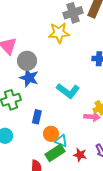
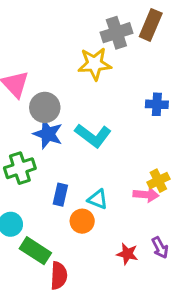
cyan L-shape: (68, 91) -> (93, 135), moved
cyan triangle: (61, 141) -> (98, 199), moved
green rectangle: (55, 153) -> (35, 251), moved, turned 66

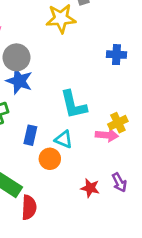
cyan L-shape: (93, 135) -> (73, 105), moved, turned 40

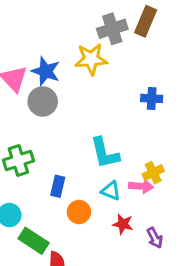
blue star: (19, 81) -> (46, 71), moved
cyan triangle: (64, 139) -> (111, 191), moved
red star: (90, 188) -> (123, 224), moved

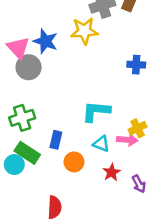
gray circle: (43, 101) -> (29, 67), moved
cyan L-shape: (105, 153) -> (96, 111), turned 108
red star: (123, 224) -> (112, 172), turned 30
green rectangle: (34, 241) -> (27, 153), moved

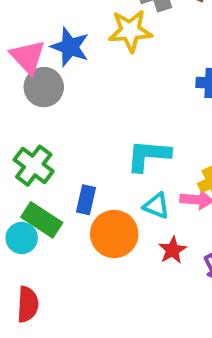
green cross: (22, 118) -> (34, 166), turned -35
orange circle: (74, 162) -> (114, 234), size x1.5
red semicircle: (54, 207) -> (28, 304), moved

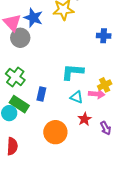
orange circle: (114, 234) -> (55, 132), moved

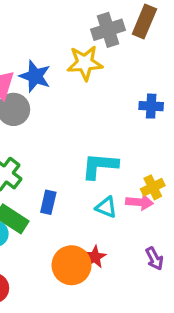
red star: (85, 119) -> (95, 257), moved

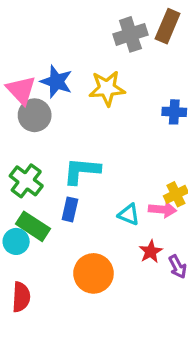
yellow star: (85, 63) -> (107, 88), moved
cyan L-shape: (100, 166) -> (82, 171), moved
red star: (95, 257) -> (151, 252), moved

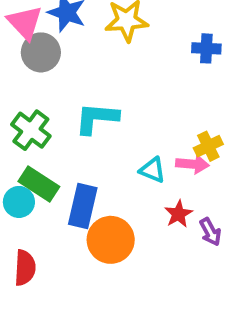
blue rectangle: (70, 209) -> (83, 206), moved, size x1.5

